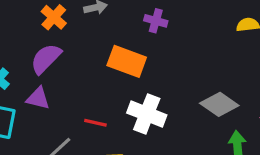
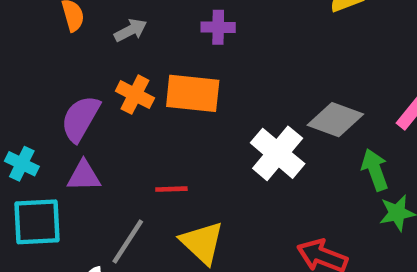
orange cross: (54, 17) -> (135, 95), moved
white cross: (147, 114) -> (278, 153), moved, turned 33

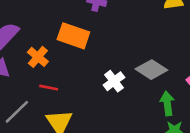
orange cross: (135, 95) -> (38, 57), moved
white cross: (278, 153) -> (114, 81), size x0.7

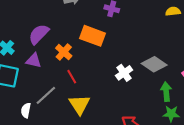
red line: (49, 88) -> (72, 77), turned 48

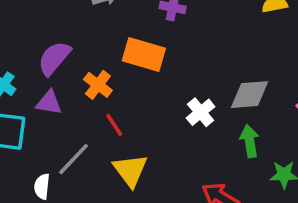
gray diamond: (154, 64) -> (250, 95), turned -35
green arrow: (166, 92) -> (250, 141), moved

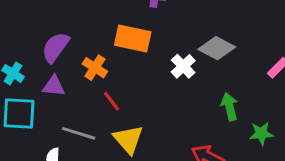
gray diamond: (250, 95) -> (217, 48), moved, turned 36
white cross: (201, 112) -> (183, 66), moved
gray line: (73, 159) -> (79, 133), turned 68

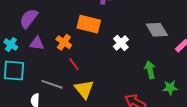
purple semicircle: (56, 47) -> (29, 18), moved
gray diamond: (217, 48) -> (157, 30), moved, turned 30
purple triangle: (54, 86) -> (37, 43), moved

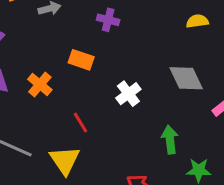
orange rectangle: (89, 24) -> (81, 60), size x0.7
red line: (74, 64) -> (80, 122), moved

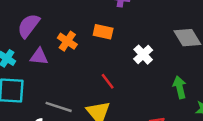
orange cross: (40, 84) -> (67, 41), moved

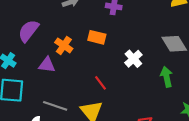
purple triangle: (39, 57) -> (47, 65), moved
green arrow: (180, 87) -> (167, 77), moved

